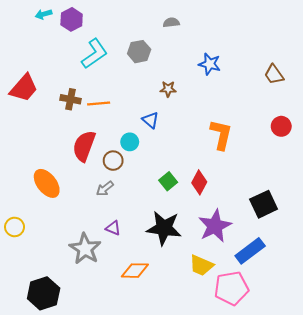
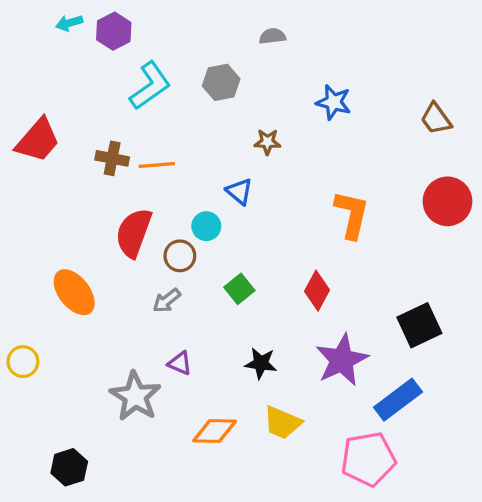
red circle: (281, 126) -> (448, 201), size x1.5
green square: (168, 181) -> (239, 289), moved
black star: (164, 228) -> (261, 363), size x0.6
yellow trapezoid: (201, 265) -> (282, 423), moved
black hexagon: (44, 293) -> (69, 467), size x0.7

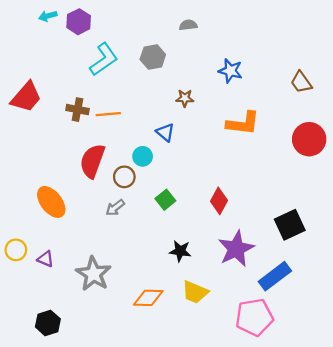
orange L-shape: (352, 215) -> (243, 123), moved, turned 84
purple triangle: (180, 363) -> (46, 259), moved

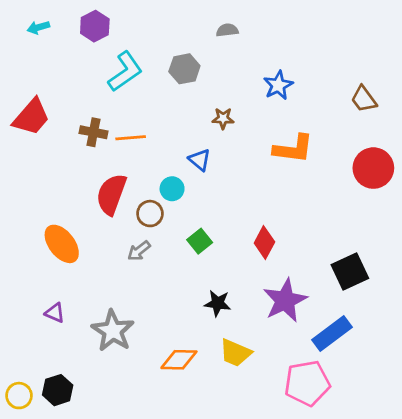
cyan arrow: (48, 16) -> (38, 27), moved
blue star: (230, 71) -> (278, 85), turned 30
yellow circle: (16, 250) -> (19, 396), moved

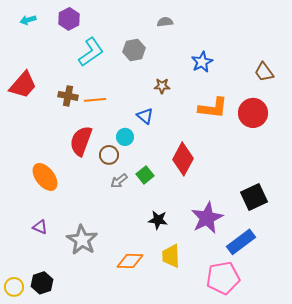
red circle: (373, 168) -> (253, 113), moved
red diamond: (264, 243) -> (183, 159), moved, size x1.4
gray arrow: (139, 251) -> (119, 181), moved
yellow trapezoid: (235, 353) -> (171, 256), turned 65

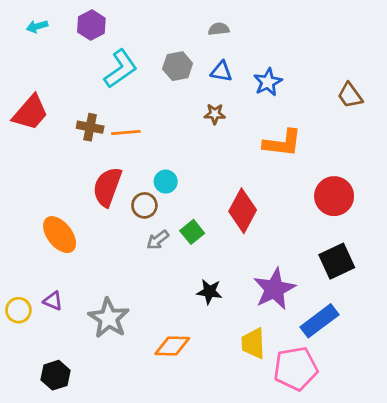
red circle: (253, 113) -> (334, 196), moved
blue triangle: (145, 116) -> (221, 71), moved, turned -30
yellow trapezoid: (171, 256) -> (253, 343), moved
yellow circle: (14, 287) -> (18, 310), moved

